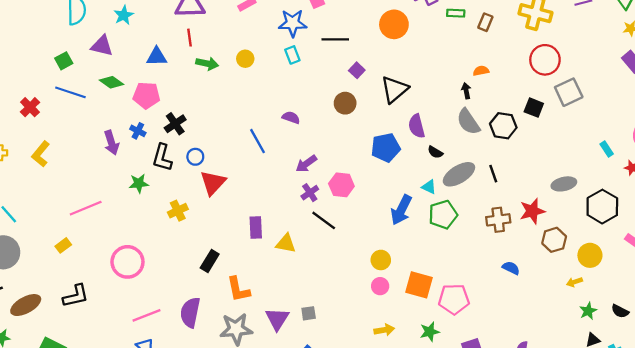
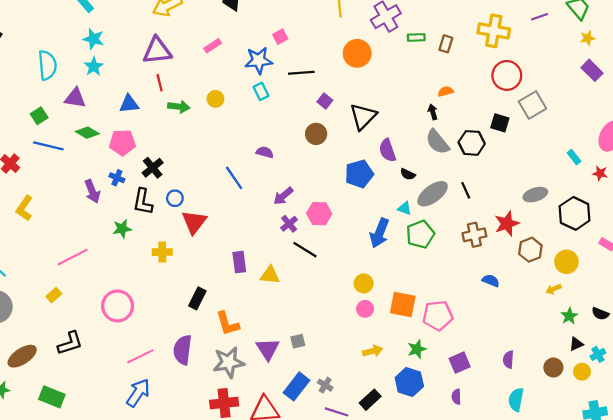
yellow cross: (178, 211) -> (162, 252), turned 30

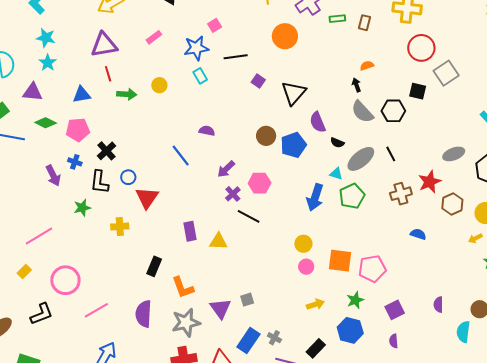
brown circle: (316, 134) -> (266, 136), moved
pink circle: (118, 306) -> (65, 280), moved
pink line: (140, 356) -> (96, 310), moved
cyan semicircle: (516, 400) -> (463, 332), moved

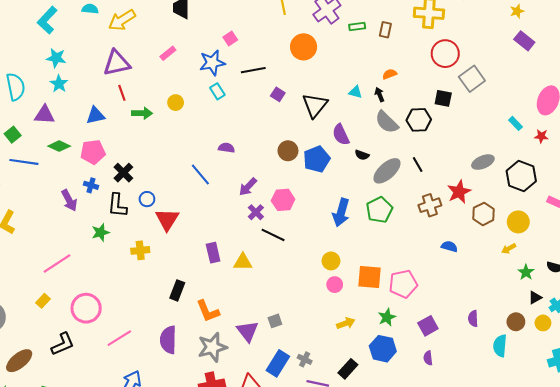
cyan triangle: (336, 174) -> (356, 92), moved

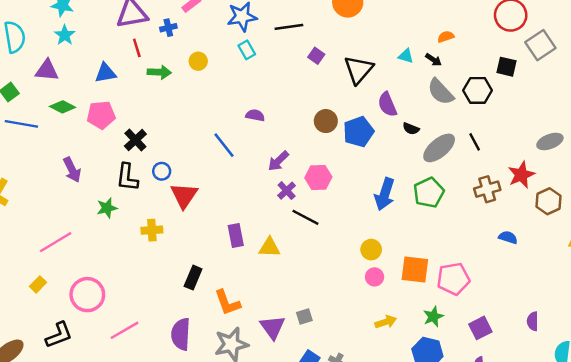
black arrow: (380, 95) -> (433, 60), turned 144
blue cross: (91, 185) -> (168, 28), moved, turned -32

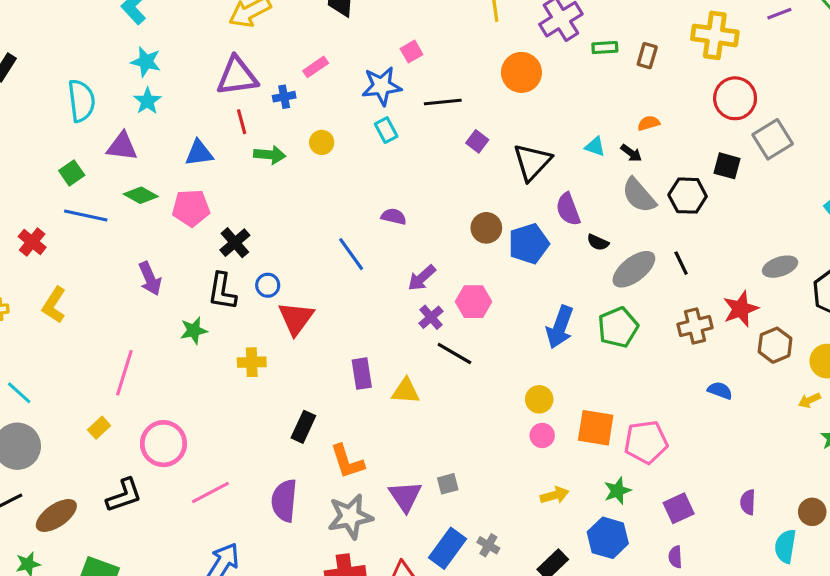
pink line: (56, 242) -> (124, 373), turned -44

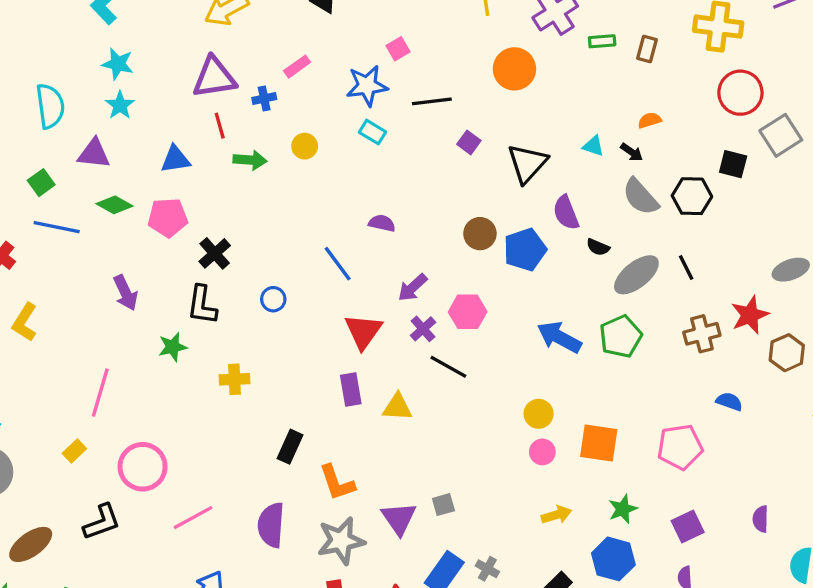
cyan rectangle: (386, 130) -> (372, 132), turned -30
blue circle: (268, 285) -> (273, 299), moved
red triangle: (296, 318) -> (363, 331), moved
blue arrow: (560, 327) -> (559, 337), turned 99
pink pentagon: (646, 442) -> (680, 447), moved

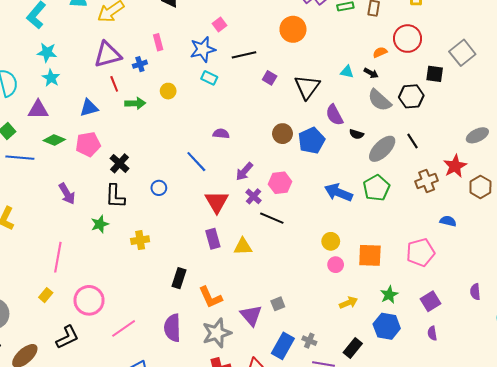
pink rectangle: (297, 67) -> (158, 42), turned -63
red circle: (740, 93) -> (408, 39), moved

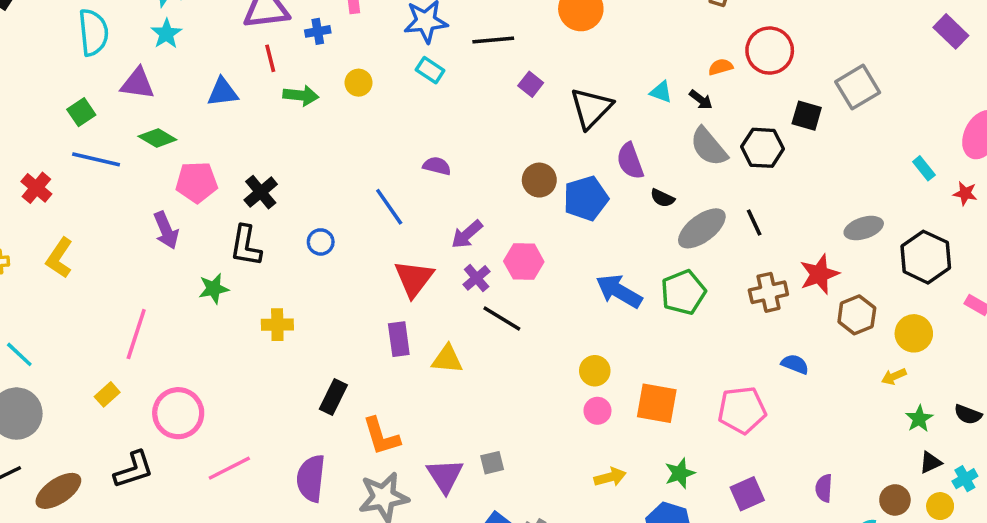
pink pentagon: (88, 144) -> (197, 182), moved

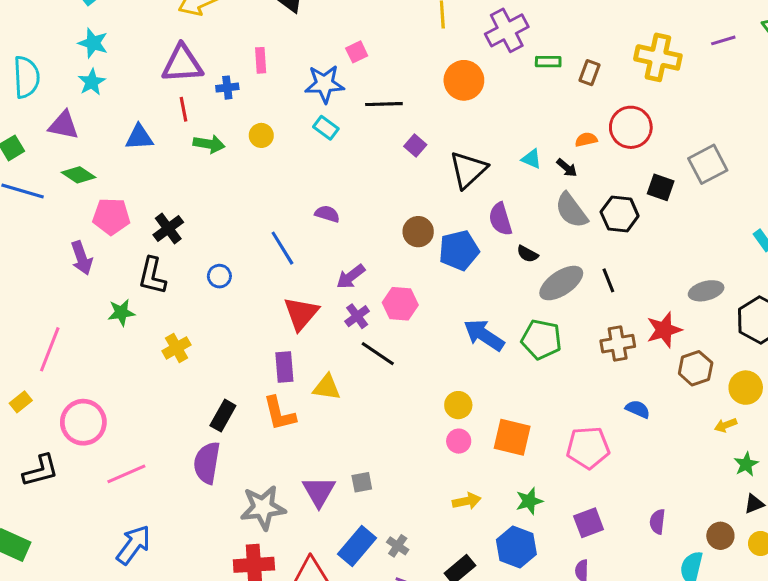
green pentagon: (683, 292) -> (541, 339), turned 30
yellow cross: (277, 325) -> (176, 348), turned -32
orange L-shape: (381, 436) -> (279, 414), moved
purple semicircle: (311, 478) -> (207, 463), moved

